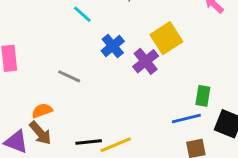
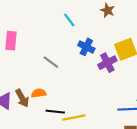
blue cross: (113, 46) -> (86, 47), turned -35
orange semicircle: (42, 111) -> (39, 93), moved

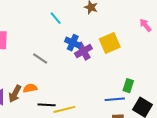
purple cross: (107, 63) -> (83, 51), moved
brown arrow: (22, 98) -> (15, 94), turned 60

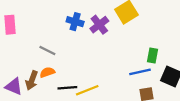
blue cross: (73, 43) -> (75, 22), moved
gray line: (40, 59) -> (47, 50), moved

